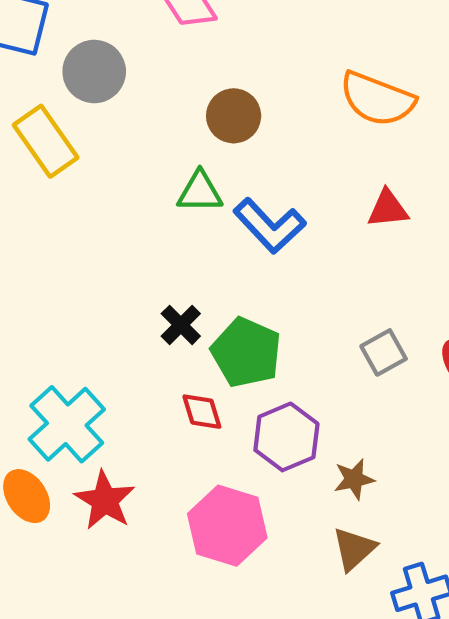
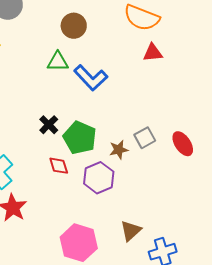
red triangle: (388, 209) -> (153, 53), moved
brown star: (354, 479) -> (119, 150), moved
pink hexagon: (227, 526) -> (79, 243), moved

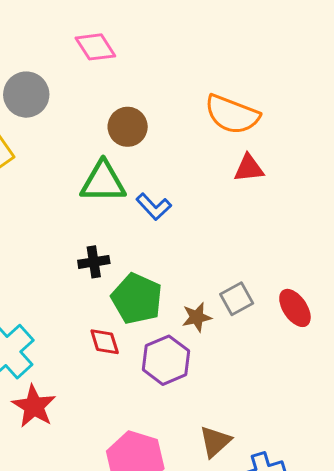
green triangle: (58, 62) -> (103, 182), size x1.4
blue L-shape: (91, 78) -> (154, 207), size x0.7
black cross: (49, 125) -> (94, 262), moved, turned 36

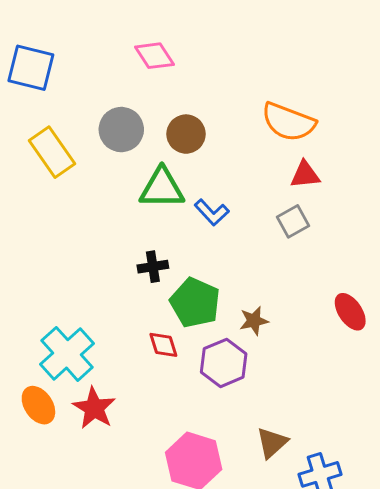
gray circle: (26, 95) -> (121, 130), moved
gray square: (237, 299) -> (293, 221), moved

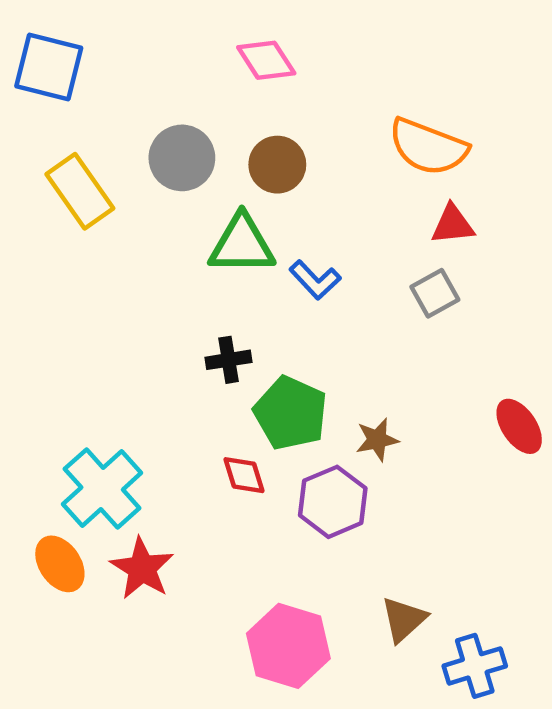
pink diamond: (154, 56) -> (266, 60), moved

